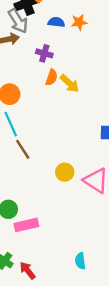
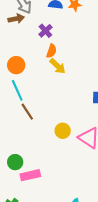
purple cross: (44, 53) -> (45, 31), turned 32
yellow arrow: (70, 83) -> (58, 66), moved

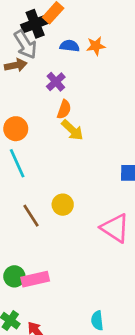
brown line: (27, 112) -> (31, 216), moved
yellow circle: (63, 131) -> (63, 205), moved
green circle: (15, 162) -> (14, 276), moved

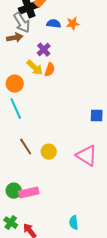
yellow arrow: (72, 130) -> (35, 68), moved
yellow circle: (63, 205) -> (49, 152), moved

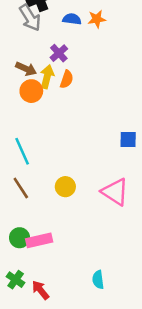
brown arrow: (15, 38) -> (26, 69), moved, turned 35
yellow arrow: (35, 68) -> (47, 77), turned -120
orange circle: (15, 84) -> (31, 91), moved
cyan line: (16, 109) -> (22, 151), moved
brown line: (26, 147) -> (21, 188), moved

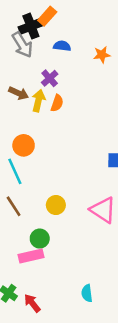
orange star: (97, 19) -> (102, 55), moved
orange circle: (31, 91) -> (24, 145), moved
green circle: (20, 238) -> (40, 239), moved

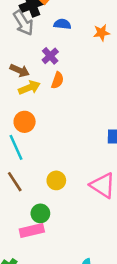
yellow arrow: (38, 101) -> (29, 88), moved, turned 55

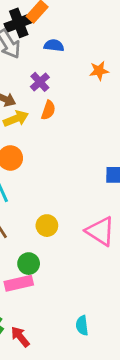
orange star: (101, 33) -> (99, 71), moved

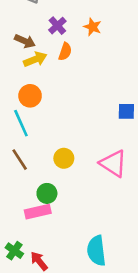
orange star: (99, 71) -> (92, 27), moved, turned 30
cyan semicircle: (82, 325) -> (96, 251), size x1.6

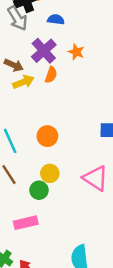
purple cross: (57, 26) -> (44, 51), size x1.5
orange circle: (30, 96) -> (47, 136), moved
green circle: (47, 193) -> (39, 190), moved

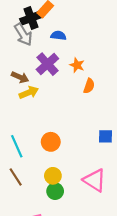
orange semicircle: (51, 75) -> (89, 86), moved
green circle: (39, 190) -> (55, 191), moved

